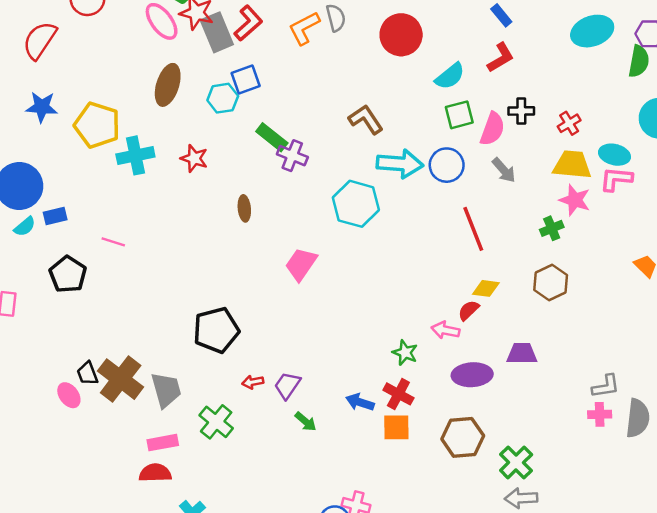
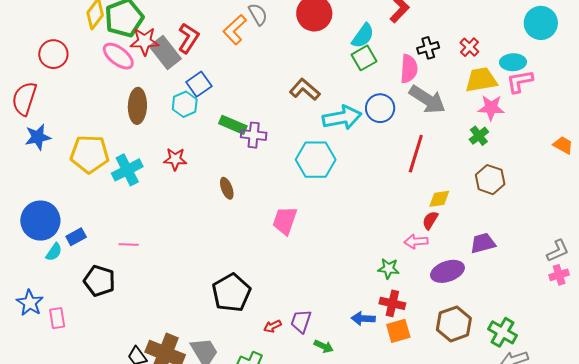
blue star: (42, 107) -> (38, 137), moved
green square: (459, 115) -> (364, 58), moved
gray arrow: (504, 170) -> (427, 99), size x1.6
red line: (473, 229) -> (416, 154), turned 54

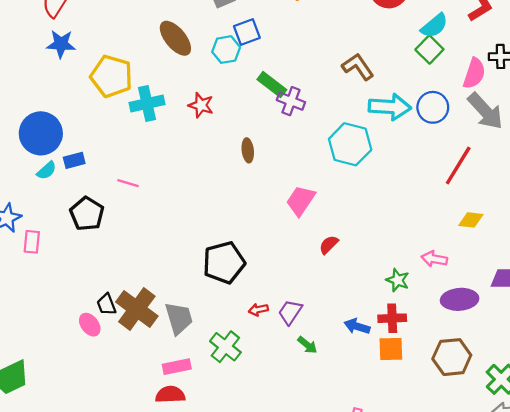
green square: (364, 58) -> (429, 49), turned -30
brown ellipse: (137, 106) -> (175, 38), turned -56
red semicircle: (430, 220) -> (329, 245), moved
red cross: (392, 303) -> (392, 318), turned -30

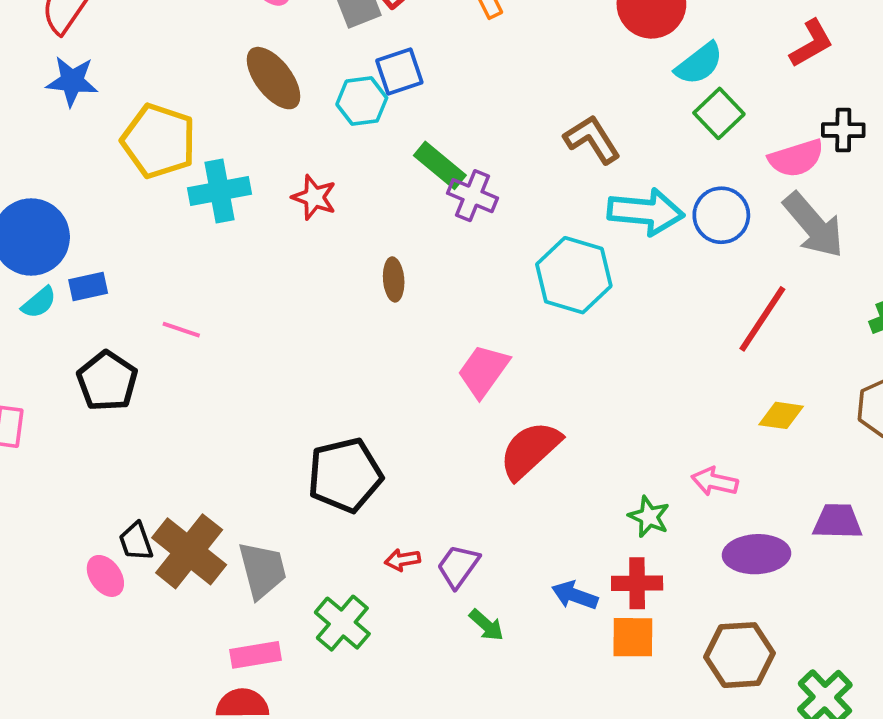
cyan semicircle: (434, 26) -> (699, 64), moved
pink semicircle: (474, 73) -> (796, 158), turned 52
red semicircle: (329, 245) -> (530, 450), size x1.8

